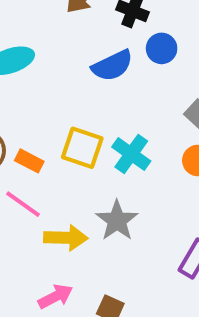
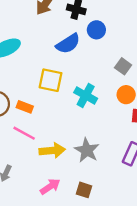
yellow square: (82, 148) -> (51, 80), moved
gray star: (117, 221) -> (87, 150), moved

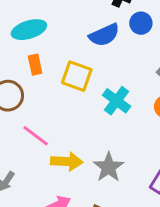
orange rectangle: (25, 107) -> (35, 65), moved, turned 49

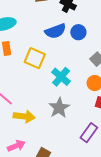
blue circle: (141, 23) -> (78, 32), moved
gray star: (109, 167) -> (59, 108), moved

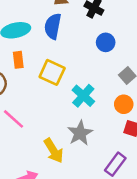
blue semicircle: (55, 31) -> (53, 26), moved, turned 120
yellow arrow: (24, 116) -> (54, 151), moved, turned 50

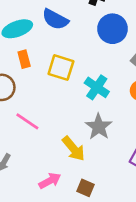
blue semicircle: (53, 26) -> (55, 19), turned -65
blue circle: (106, 42) -> (113, 29), size x1.5

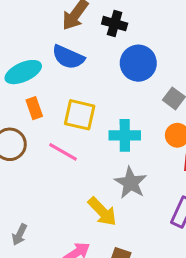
cyan cross: (97, 87) -> (125, 135), turned -30
pink line: (27, 121) -> (63, 152), moved

